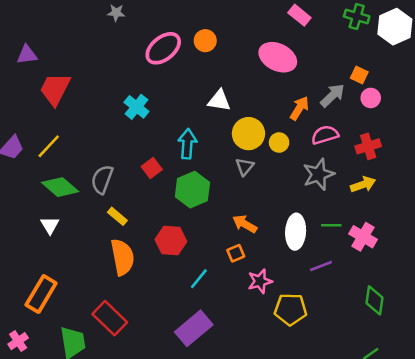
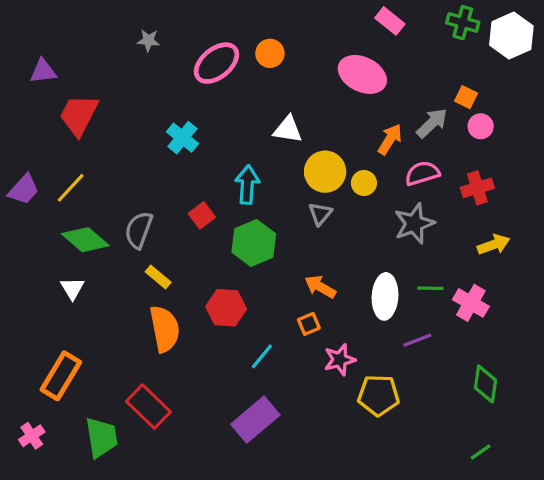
gray star: (116, 13) -> (148, 40), moved
yellow arrow: (363, 185) -> (494, 245), moved

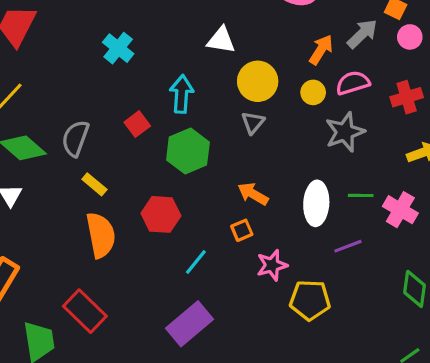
yellow circle: (364, 183) -> (313, 92), moved

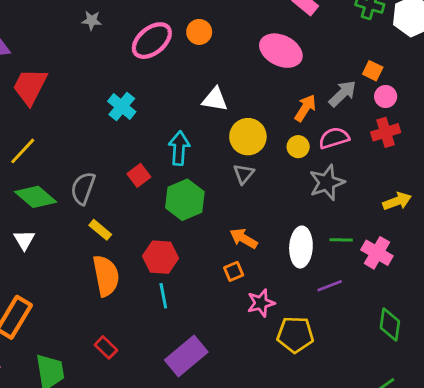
red cross: (407, 97) -> (386, 132), moved
cyan line: (196, 262) -> (163, 296), moved, turned -50
red rectangle: (85, 311) -> (106, 347), moved, size x0.6

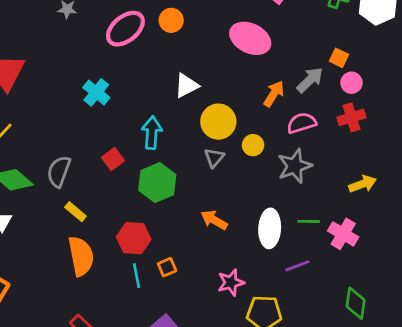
white triangle: (215, 99) -> (186, 86), turned -36
yellow circle: (298, 147) -> (253, 145), moved
orange square: (234, 271) -> (167, 267), moved

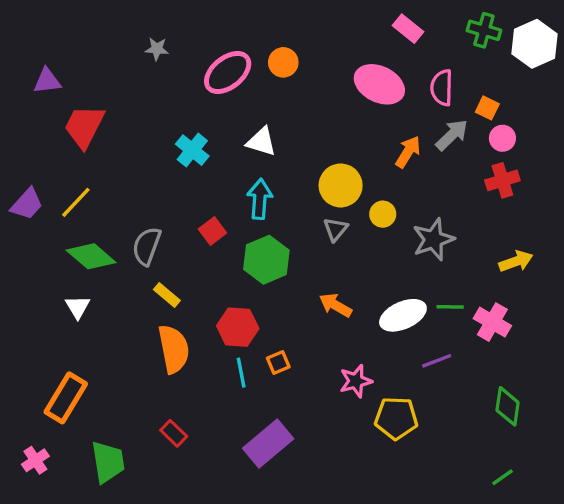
white triangle: (186, 86) -> (261, 142), moved, turned 44
pink semicircle: (302, 123) -> (442, 88), moved, turned -72
white ellipse: (270, 228) -> (403, 315), turned 63

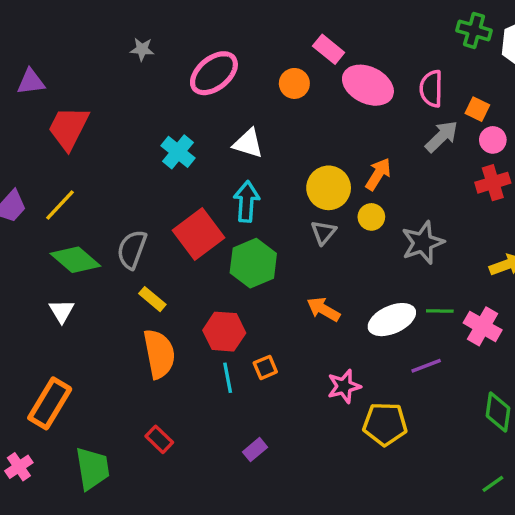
pink rectangle: (408, 29) -> (329, 49), moved
orange circle: (283, 62) -> (294, 83), moved
orange arrow: (408, 152) -> (378, 174), moved
red square: (212, 231) -> (199, 234), size x1.8
purple rectangle: (268, 443) -> (255, 450), size x0.5

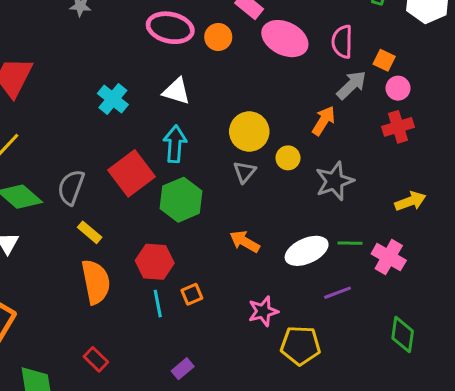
pink ellipse: (214, 73) -> (170, 28), moved, turned 51
orange arrow: (378, 174) -> (324, 121), moved

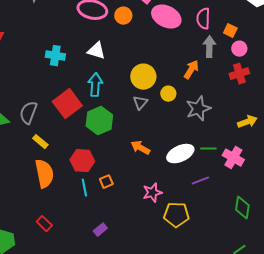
gray arrow: (352, 85) -> (209, 47), turned -45
cyan cross: (113, 99) -> (55, 56), turned -30

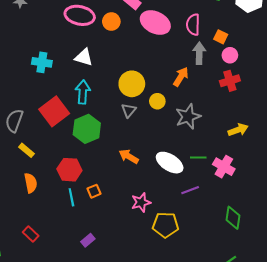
white ellipse: (180, 154) -> (170, 163), turned 56
orange semicircle: (44, 174) -> (31, 183), size x0.7

